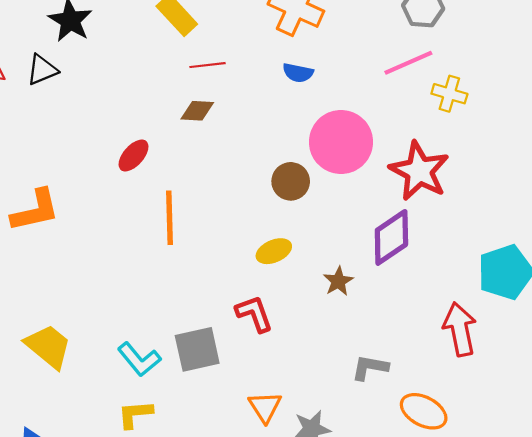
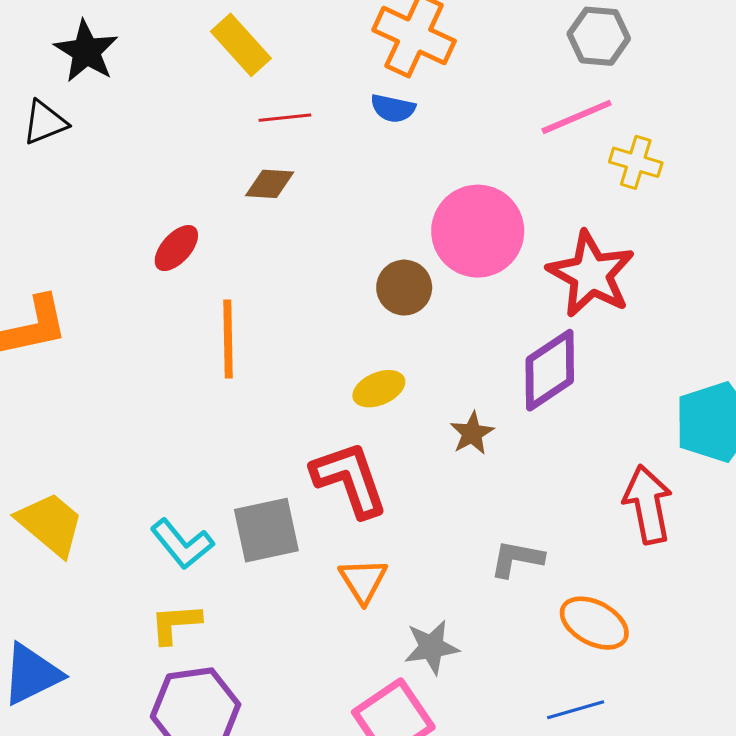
blue semicircle: (298, 73) -> (393, 108), moved
red L-shape: (254, 314) -> (350, 479), size x1.4
orange triangle: (265, 407) -> (363, 581), moved

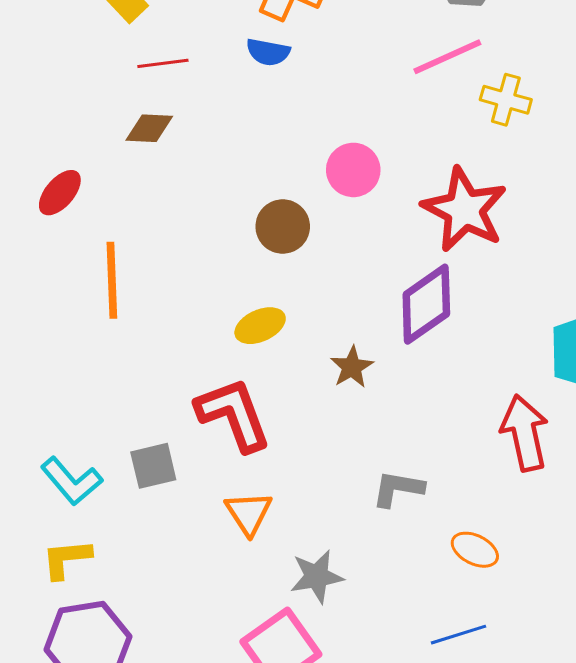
pink circle: (478, 231) -> (353, 170), size x0.6
gray square: (266, 530) -> (153, 466), size x0.7
orange ellipse: (594, 623) -> (475, 550), size x0.7

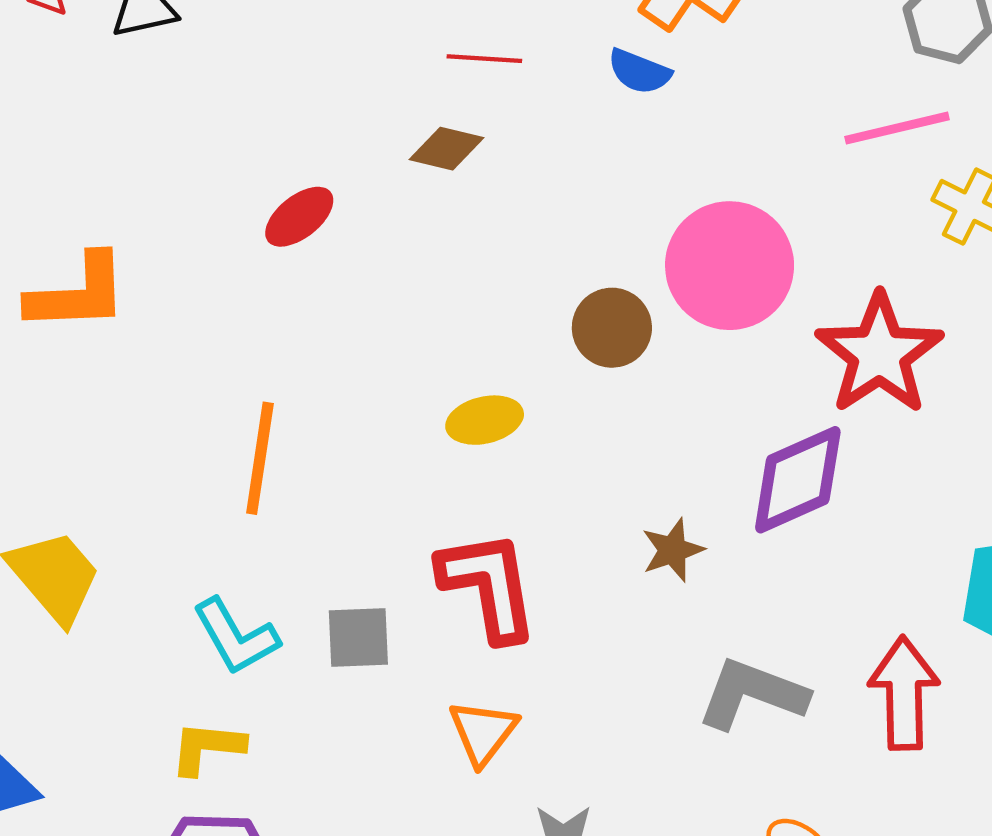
pink circle: (353, 170) -> (730, 266), size x1.6
orange line: (112, 280) -> (260, 458), moved
yellow ellipse: (260, 326) -> (485, 420), moved
gray L-shape: (398, 489) -> (752, 694), moved, size x1.4

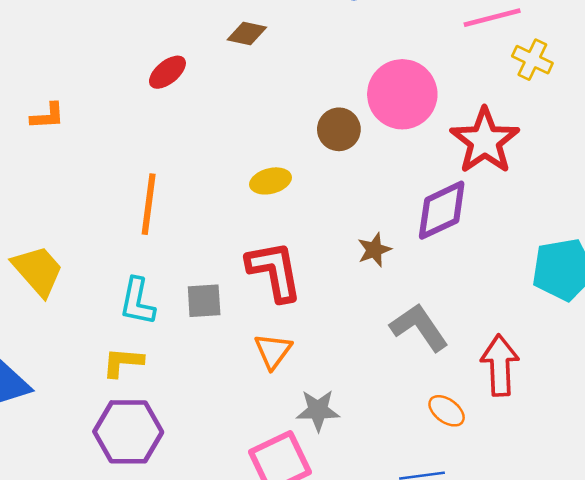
orange L-shape: (78, 293) -> (48, 116), size x0.6
cyan L-shape: (236, 637) -> (137, 302), turned 42
red arrow: (904, 693) -> (500, 365), moved
gray L-shape: (752, 694) -> (419, 327), turned 36

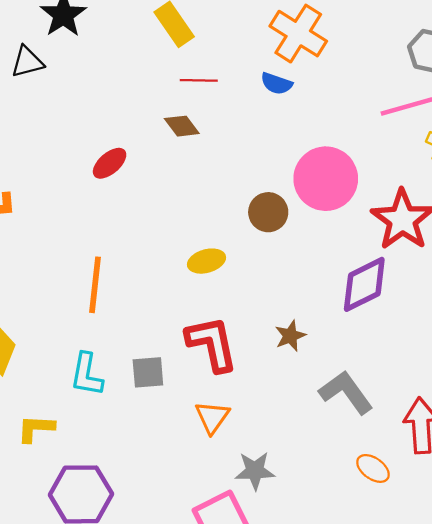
brown diamond: (247, 34) -> (182, 126), turned 42
brown star: (374, 250) -> (290, 336), moved
yellow L-shape: (123, 362) -> (36, 428), moved

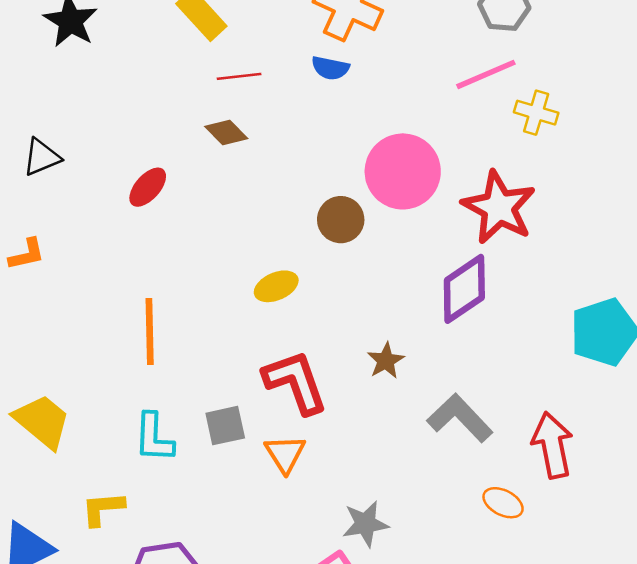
black triangle: (27, 62) -> (42, 157), moved
orange triangle: (212, 417) -> (285, 454), moved

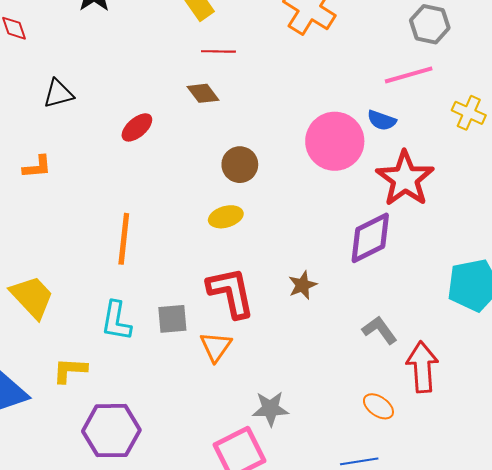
blue semicircle: (330, 68) -> (382, 120), moved
yellow cross: (536, 113) -> (469, 113), moved
brown circle: (341, 220) -> (240, 165), moved
gray L-shape: (460, 418) -> (380, 330), moved, size x0.7

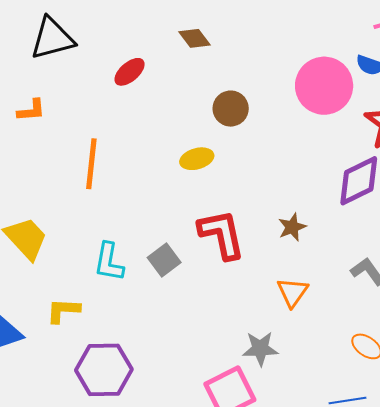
black triangle: (58, 94) -> (52, 38), size x1.5
yellow ellipse: (226, 217) -> (197, 159), moved
orange line: (124, 239) -> (91, 164), moved
gray square: (172, 319) -> (164, 260), turned -32
orange triangle: (216, 347) -> (292, 292), moved

